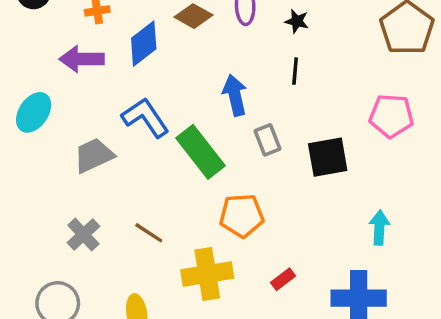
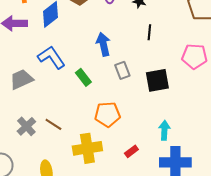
black line: (295, 71) -> (149, 32), moved
green rectangle: (200, 152) -> (83, 77), size x0.6
cyan arrow: (379, 228) -> (164, 130), moved
gray cross: (83, 234) -> (26, 126), moved

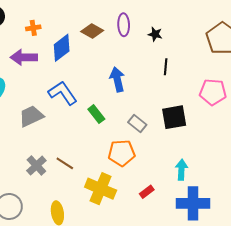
gray rectangle: (122, 70) -> (137, 123), moved, turned -30
yellow cross: (87, 148) -> (101, 189), turned 32

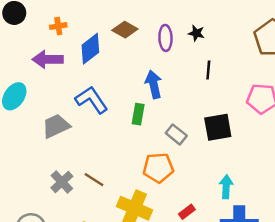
purple ellipse: (124, 25) -> (165, 38), moved
green rectangle: (96, 114) -> (138, 114), moved, turned 48

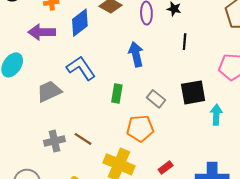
green rectangle: (138, 114) -> (117, 93), moved
gray cross: (62, 182) -> (54, 141), turned 30
cyan arrow: (226, 187) -> (216, 115), moved

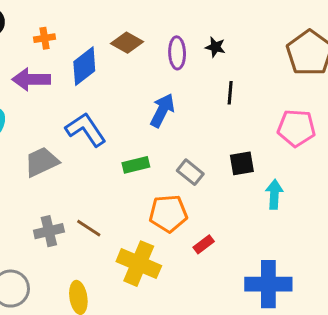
blue arrow: (136, 54) -> (162, 110), turned 40
black square: (193, 92) -> (242, 163), size x0.7
green rectangle: (117, 93) -> (136, 165), turned 66
red rectangle: (166, 168) -> (204, 244), moved

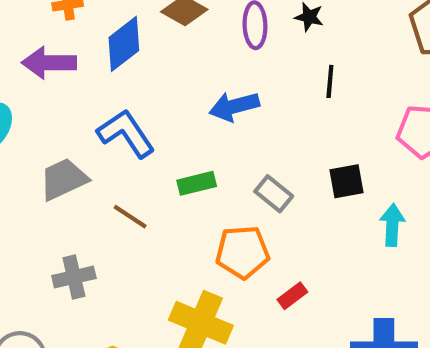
blue arrow: (162, 110) -> (234, 106), turned -132
brown line: (89, 228) -> (130, 217), moved

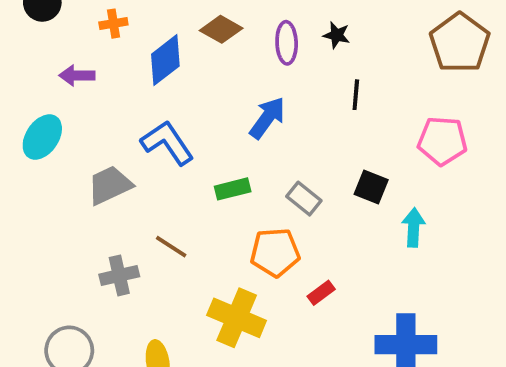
purple arrow: (49, 63) -> (77, 75), moved, size x0.7
blue arrow: (234, 106) -> (267, 118), turned 141
black square: (347, 181) -> (371, 187), turned 32
brown line: (130, 217) -> (171, 247), moved

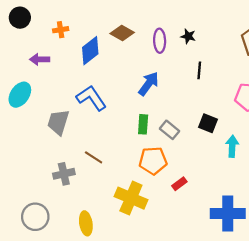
gray trapezoid: (110, 185) -> (58, 122), turned -48
green rectangle: (233, 189) -> (143, 124), moved, turned -72

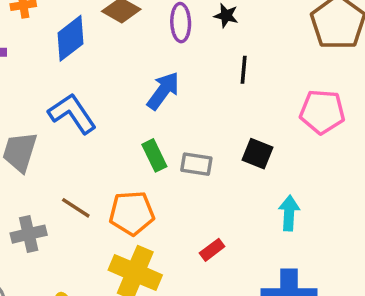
green rectangle: (143, 124) -> (154, 155), turned -30
gray rectangle: (169, 130) -> (196, 164), turned -30
cyan arrow: (232, 146) -> (289, 213), moved
orange pentagon: (153, 161) -> (132, 213), moved

